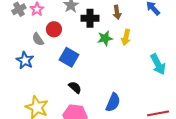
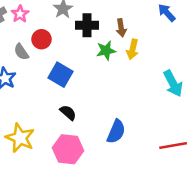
brown arrow: (117, 12) -> (121, 28), moved

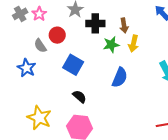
blue semicircle: (116, 132) -> (120, 77), moved

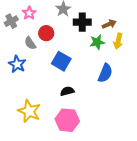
gray cross: (20, 14) -> (11, 21), moved
brown arrow: (124, 26) -> (109, 24), turned -104
black semicircle: (79, 97) -> (67, 91), turned -56

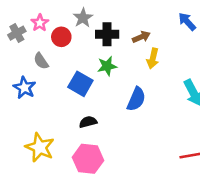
red circle: (46, 33) -> (61, 37), moved
green star: (97, 42) -> (107, 66), moved

